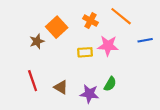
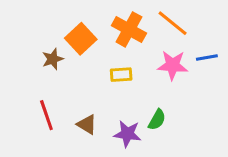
orange cross: (90, 21) -> (129, 29), size x1.5
pink star: (108, 46) -> (173, 65), moved

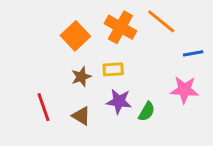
brown star: (53, 59) -> (81, 77), moved
pink star: (173, 65) -> (184, 90), moved
purple star: (127, 134) -> (119, 101), moved

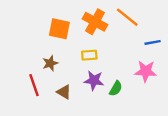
orange square: (75, 36) -> (59, 29), turned -35
brown star: (81, 77) -> (50, 63), moved

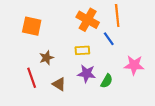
orange line: (127, 17) -> (117, 16), turned 45
orange square: (59, 29) -> (32, 26), moved
blue line: (153, 42) -> (109, 39), moved, turned 64

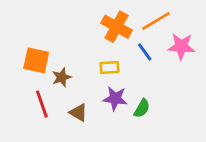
orange line: (117, 16) -> (156, 21), turned 65
orange square: (32, 26) -> (36, 60), moved
pink star: (134, 65) -> (181, 46), moved

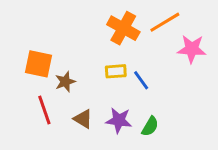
blue line: (145, 52) -> (141, 80), moved
purple star: (115, 98) -> (119, 120), moved
green semicircle: (142, 108) -> (150, 126), moved

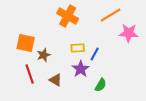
orange cross: (123, 28) -> (68, 16), moved
blue line: (141, 80) -> (95, 54), turned 64
purple star: (119, 120) -> (81, 69), moved, turned 30

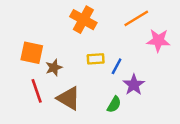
purple star: (81, 69) -> (134, 85), moved
brown triangle: (56, 80) -> (69, 98), size x1.5
green semicircle: (101, 85) -> (114, 104), moved

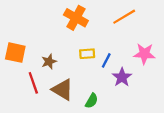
pink star: (158, 40) -> (144, 54), moved
orange square: (32, 53) -> (15, 53), moved
green semicircle: (114, 104) -> (92, 101), moved

